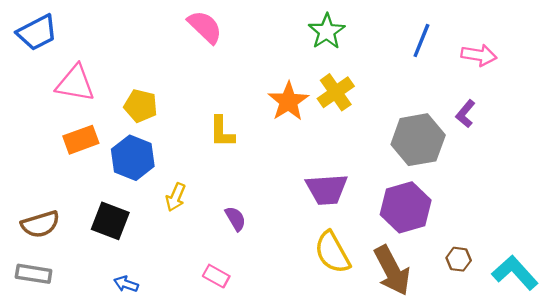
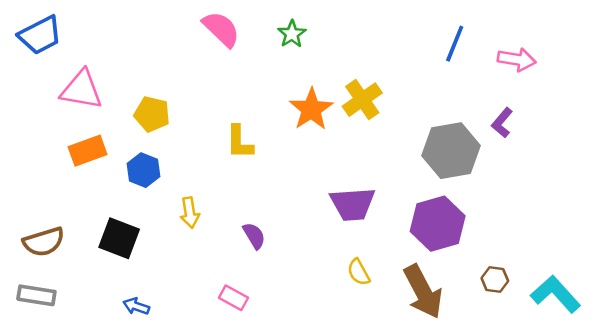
green star: (327, 31) -> (292, 34), moved, size x0.7
blue hexagon: (133, 158) -> (143, 170), size x0.7
yellow arrow: (176, 197) -> (190, 213), turned -32
yellow semicircle: (332, 252) -> (359, 272), size x0.6

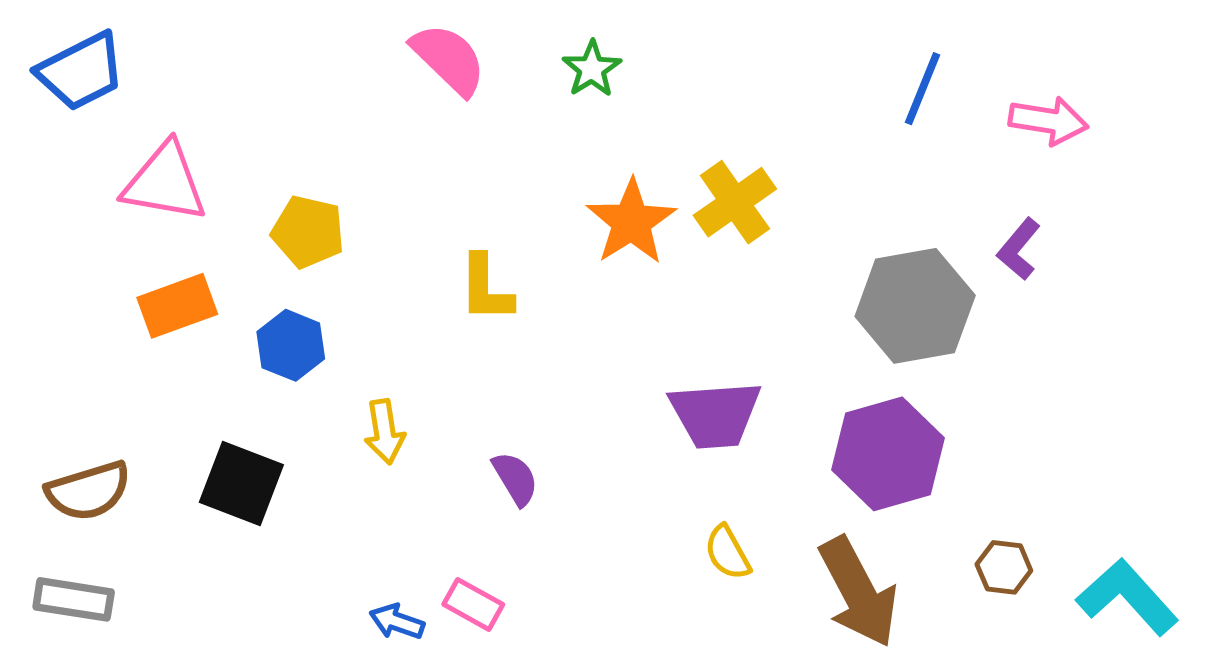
blue arrow: (136, 306) -> (397, 622), moved

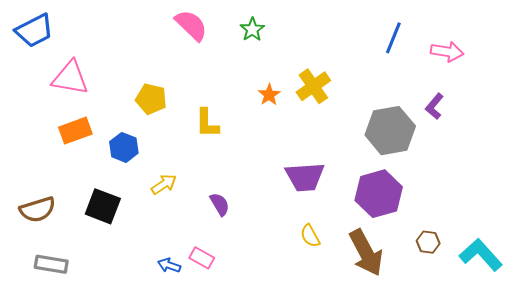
orange star: (631, 222) -> (269, 95), size x0.6
yellow pentagon: (308, 232) -> (151, 99), moved
yellow arrow: (385, 432) -> (164, 184), turned -115
gray rectangle: (74, 599) -> (51, 264), moved

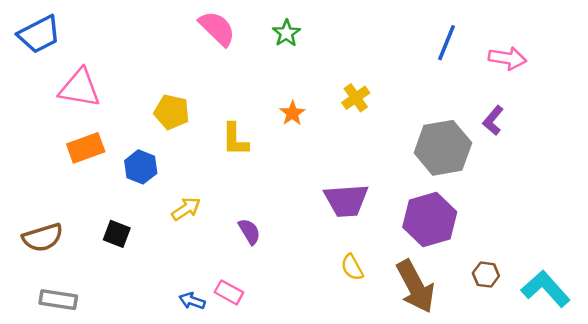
yellow cross: (313, 86) -> (356, 98), size x0.7
orange star: (269, 95) -> (292, 113), moved
black square: (103, 206) -> (117, 234), size x0.7

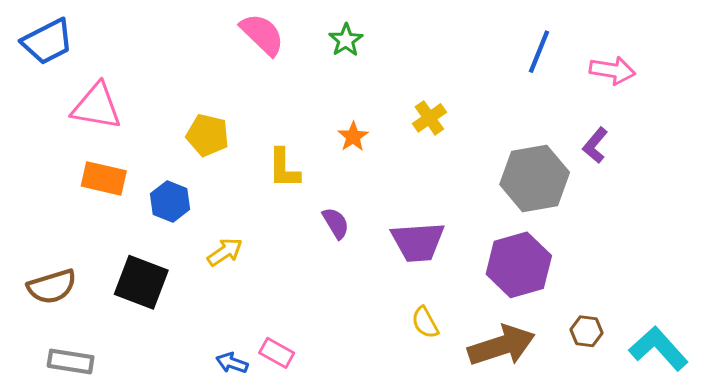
orange rectangle: (86, 148) -> (104, 178), turned 33
purple semicircle: (249, 232) -> (336, 223), moved
black square: (117, 234) -> (141, 282), size x1.6
brown arrow: (415, 286) -> (501, 346), turned -80

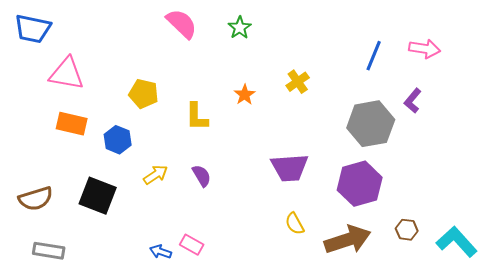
blue trapezoid: (48, 42) -> (33, 29), turned 39
blue line: (539, 52) -> (374, 56), moved
purple semicircle: (336, 223) -> (202, 176), moved

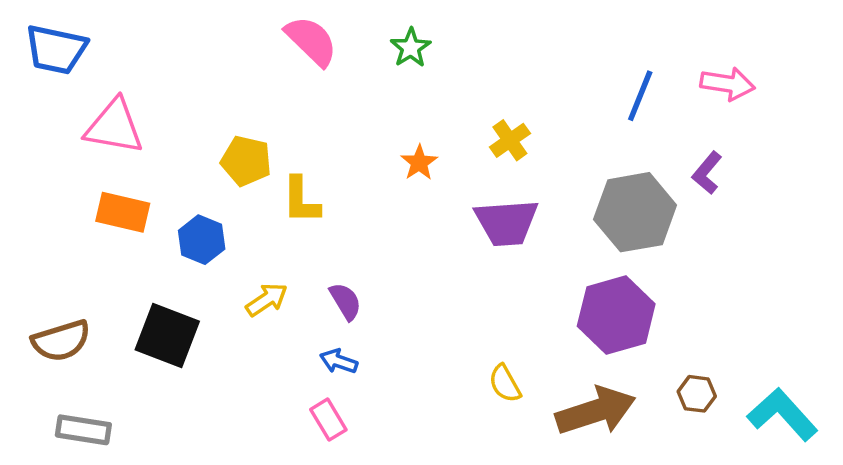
yellow L-shape: (197, 117) -> (301, 200), moved
purple trapezoid: (290, 168) -> (507, 223), moved
pink rectangle: (192, 245) -> (328, 420), turned 30
blue arrow: (161, 252) -> (339, 361), moved

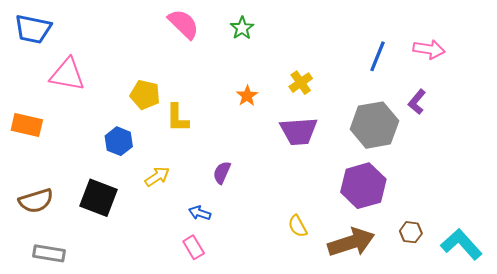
orange rectangle: (123, 212) -> (27, 125), moved
purple semicircle: (346, 301) -> (222, 173), moved, turned -125

